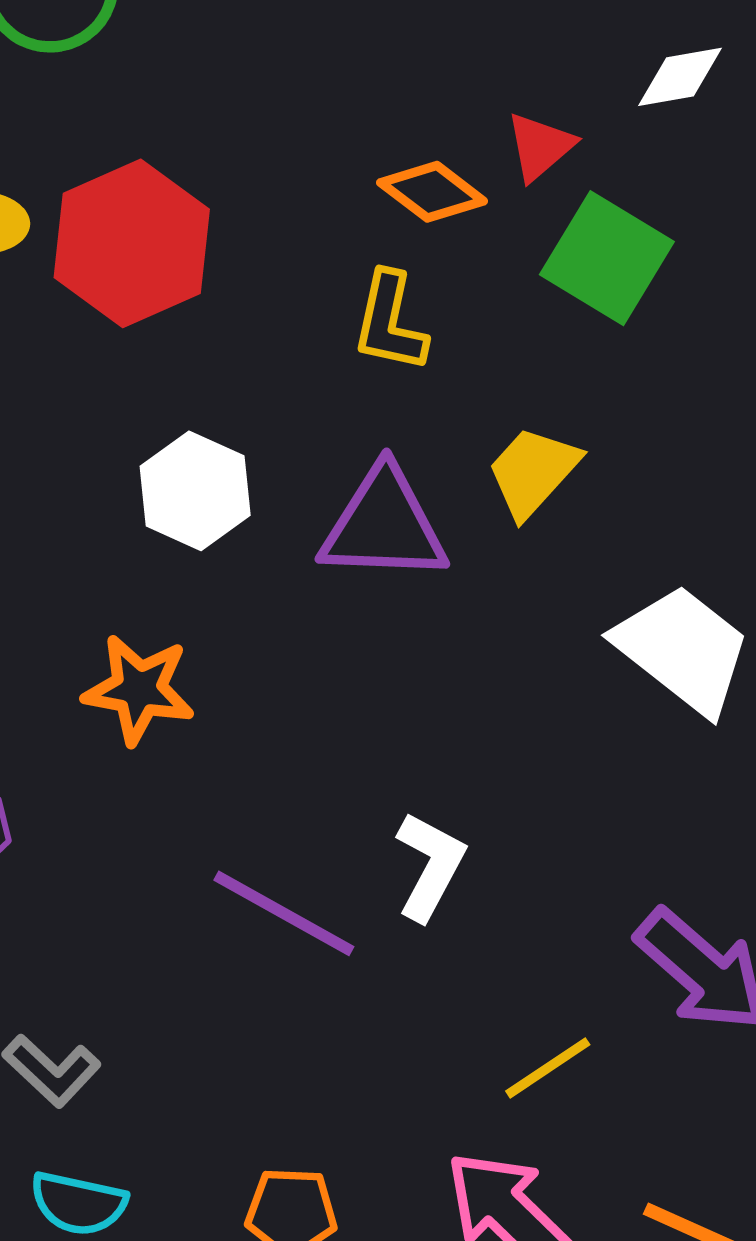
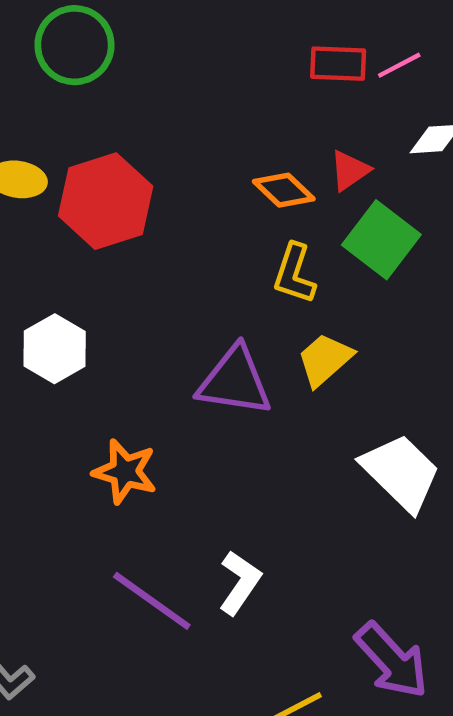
yellow L-shape: (390, 322) -> (294, 274), moved
white hexagon: (195, 491) -> (55, 349), moved
orange star: (139, 689) -> (125, 472), moved

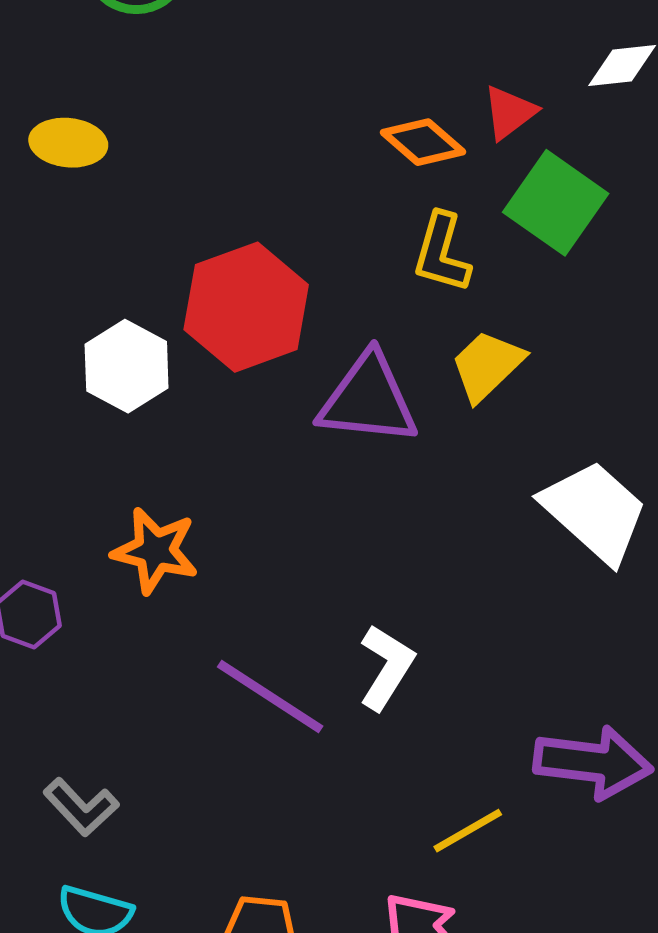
red hexagon: (106, 201) -> (246, 307), moved
orange star: (125, 472) -> (155, 551), moved
purple arrow: (392, 660) -> (593, 762), turned -38

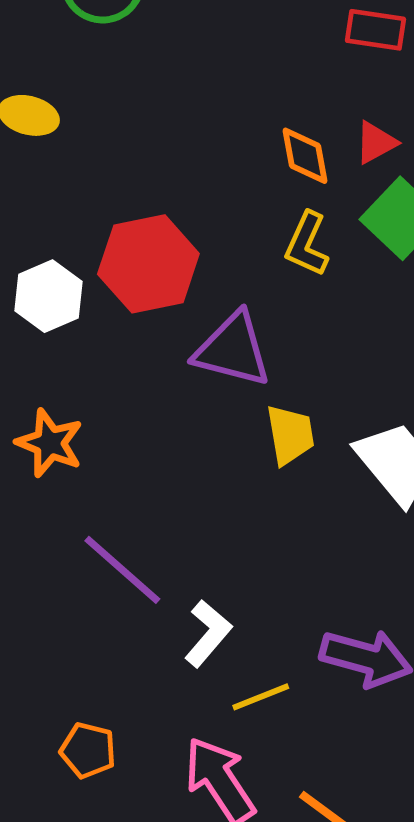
orange diamond: (423, 142) -> (305, 156), turned 30
yellow trapezoid: (487, 365) -> (290, 435), moved, turned 116
white L-shape: (386, 667) -> (208, 633), moved

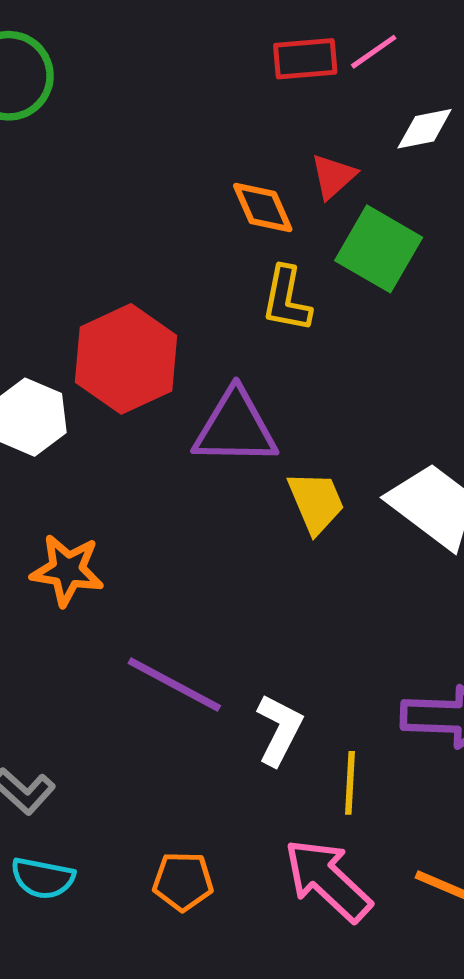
yellow line: (261, 697) -> (350, 783), turned -52

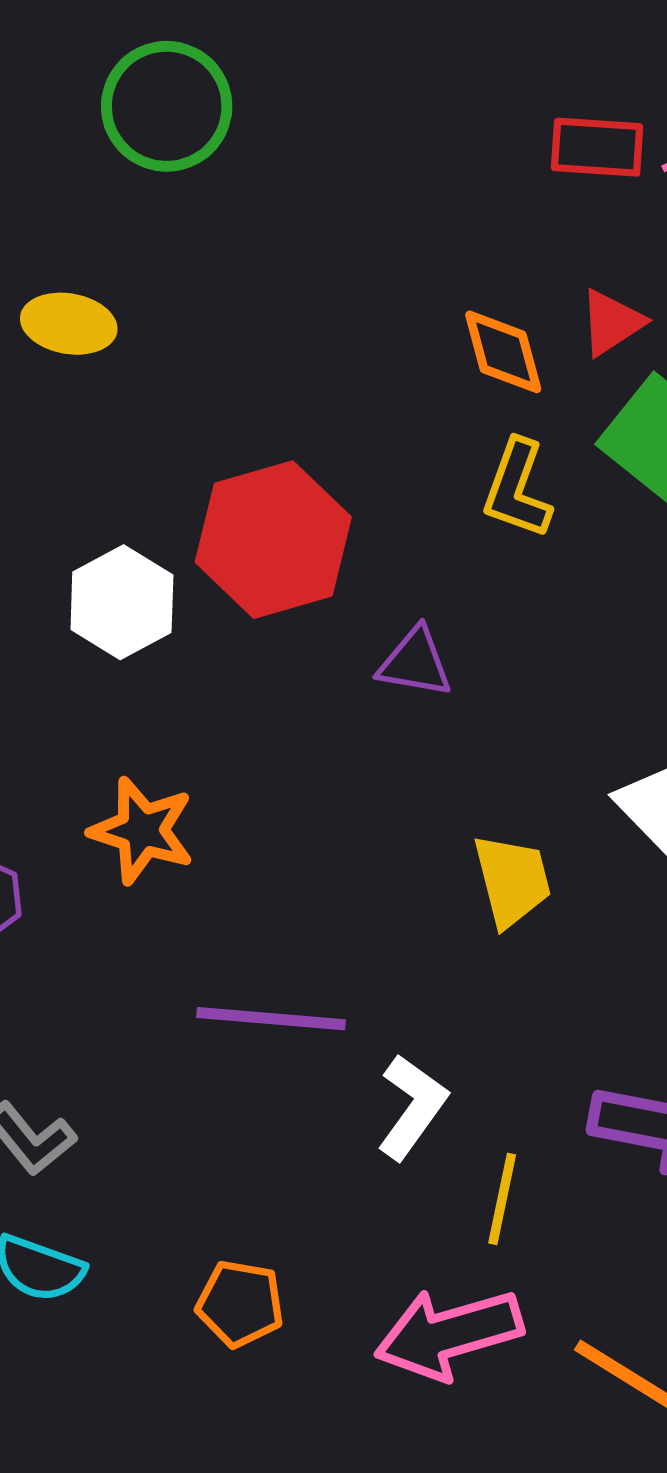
purple triangle: (235, 428) -> (415, 662), size x0.6
yellow trapezoid: (316, 502) -> (512, 880), moved
purple line: (174, 684) -> (271, 1019), turned -32
pink arrow: (328, 880) -> (449, 1334), turned -68

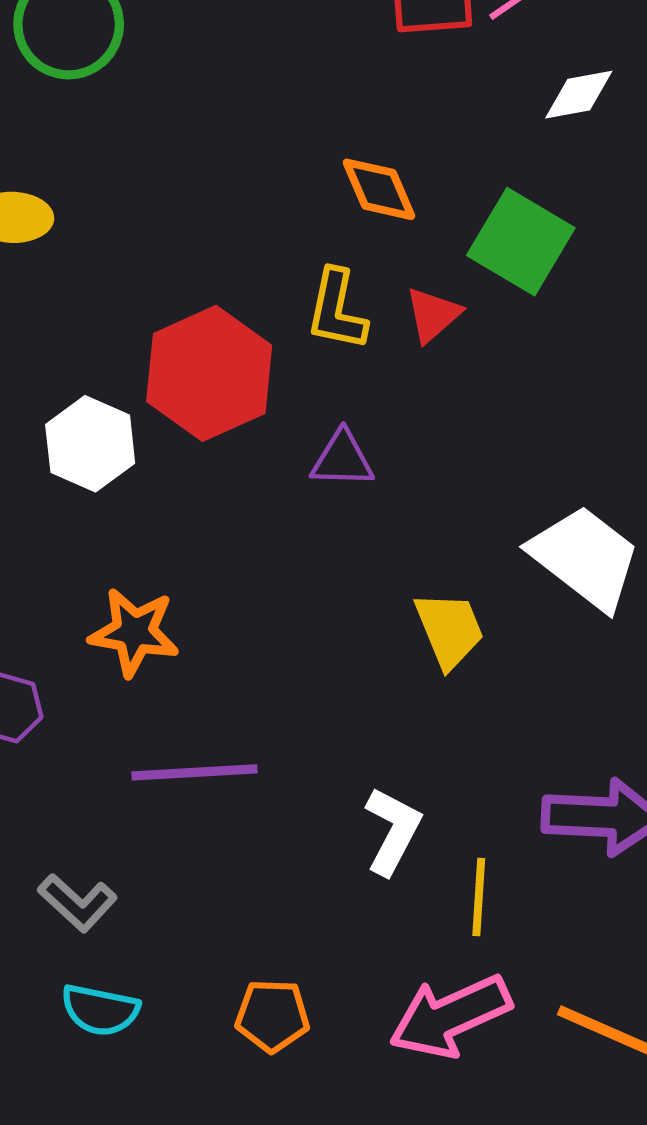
red triangle: (612, 323) -> (433, 315), moved
yellow L-shape: (517, 489) -> (337, 310), moved
purple line: (271, 1019) -> (194, 772), moved

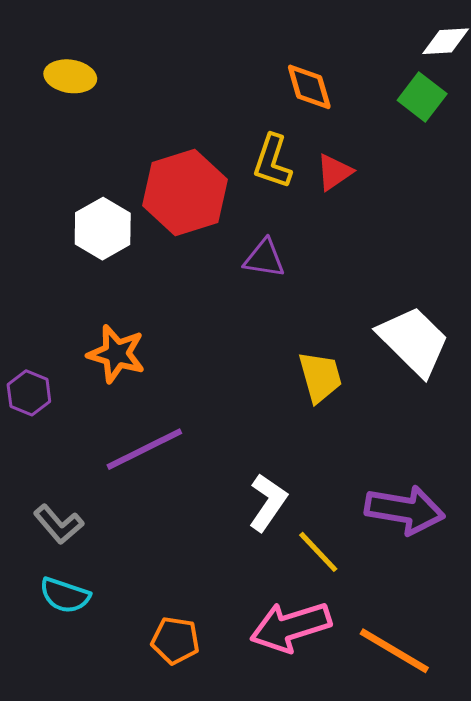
green square: (521, 242) -> (422, 97), moved, size x0.7
purple line: (194, 772) -> (144, 449), turned -30
yellow line: (479, 897) -> (318, 552), turned -54
orange pentagon: (272, 1016) -> (175, 640), moved

